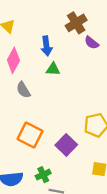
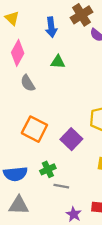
blue arrow: (46, 46) -> (51, 27), moved

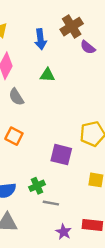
orange square: (34, 129) -> (14, 136), moved, size x0.7
purple square: (71, 139) -> (61, 155), turned -30

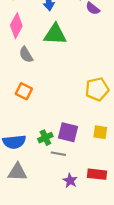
green triangle: (47, 75) -> (55, 34), size x1.6
purple square: (61, 155) -> (68, 132), moved

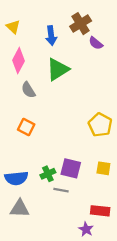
green triangle: (55, 34) -> (58, 69), turned -35
yellow pentagon: (97, 89) -> (100, 125), turned -30
purple star: (70, 181) -> (86, 229), moved

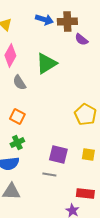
brown cross: (81, 24) -> (67, 22), turned 30
blue arrow: (51, 36) -> (44, 20), moved, turned -66
green cross: (48, 174) -> (17, 143), moved

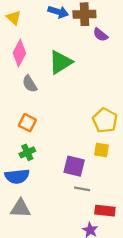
yellow square: (88, 155) -> (102, 150), moved
gray line: (49, 175) -> (82, 189), moved

